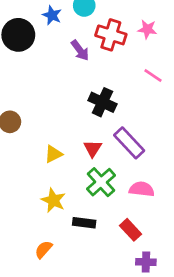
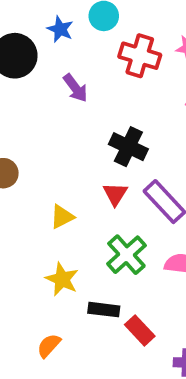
purple arrow: (80, 50) -> (75, 88), moved
red triangle: (93, 148) -> (115, 194), moved
red rectangle: (130, 230) -> (140, 330), moved

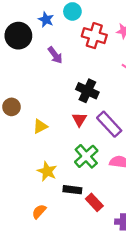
yellow triangle: (62, 217) -> (40, 126), moved

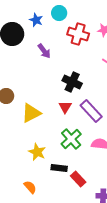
yellow triangle: (40, 126) -> (31, 113), size x1.5
orange semicircle: (39, 212) -> (30, 187), turned 96

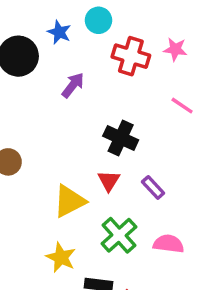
purple arrow: (44, 51) -> (73, 85), turned -105
purple rectangle: (91, 111) -> (153, 187), size x0.6
yellow triangle: (31, 113) -> (69, 201), moved

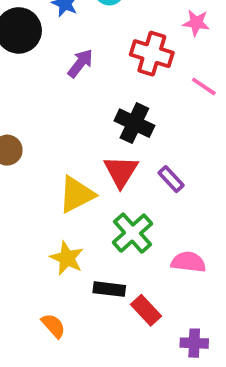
red cross: (131, 56) -> (152, 54), moved
red triangle: (109, 181) -> (121, 171), size x1.4
pink semicircle: (168, 244) -> (188, 262), moved

